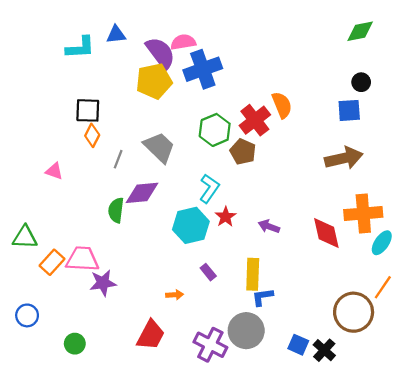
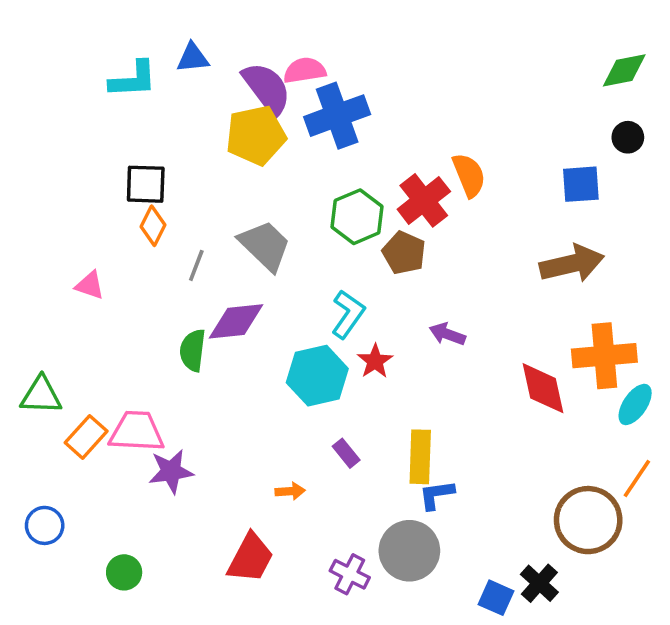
green diamond: (360, 31) -> (624, 70), moved
black circle: (361, 82) -> (628, 137), moved
purple arrow: (269, 226) -> (447, 334), moved
purple cross: (210, 345) -> (350, 574), size x0.7
blue square: (298, 345) -> (496, 598), moved

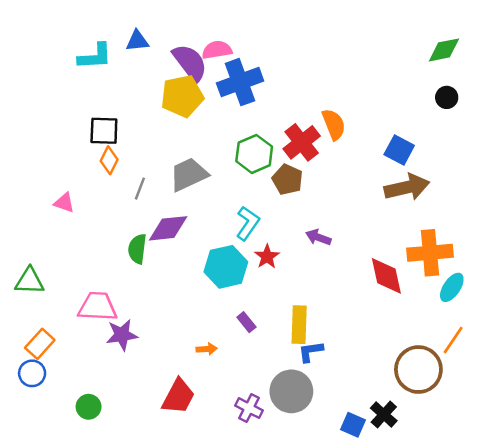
blue square: (581, 184) -> (399, 150), moved, turned 32
gray trapezoid: (265, 246) -> (189, 174), turned -69
orange rectangle: (86, 437) -> (40, 344), moved

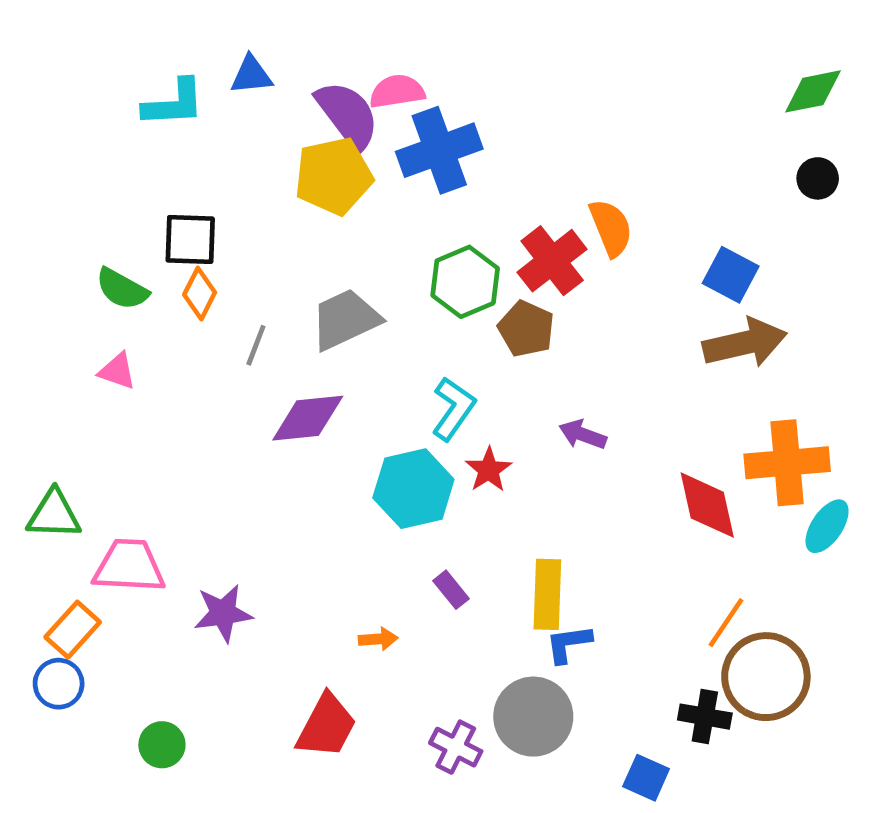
green semicircle: (137, 249) -> (122, 289), moved, turned -68
pink trapezoid: (98, 307) -> (129, 566), moved
orange line: (453, 340) -> (726, 623), moved
black cross: (384, 414) -> (705, 717), moved, turned -32

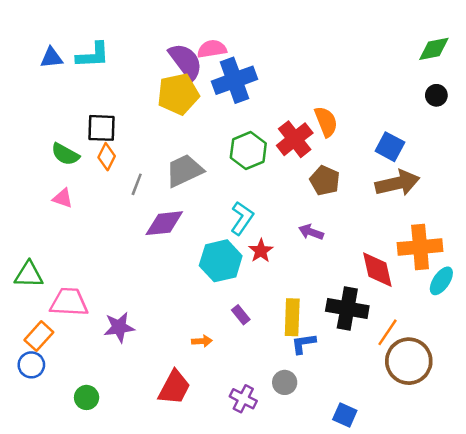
blue triangle: (251, 75) -> (51, 58), moved
brown pentagon: (526, 329) -> (325, 181), moved
gray circle: (533, 717) -> (285, 382), size x0.6
black cross: (705, 717) -> (347, 308), moved, size x1.5

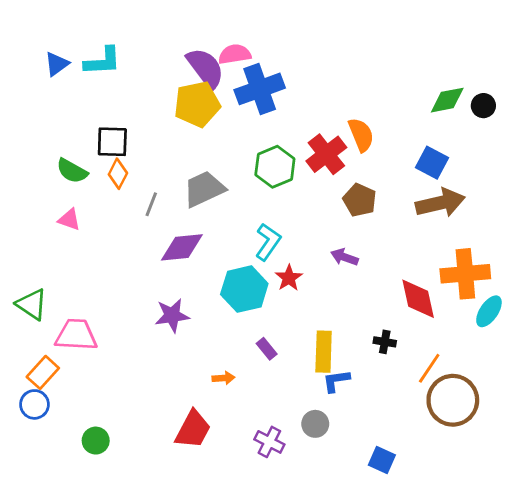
green diamond: (434, 49) -> (447, 100), moved
blue triangle: (51, 58) -> (57, 64), turned -30
green triangle: (29, 275) -> (32, 304), turned 32
black cross: (347, 308) -> (385, 342), size x0.5
purple star: (119, 327) -> (172, 315), moved

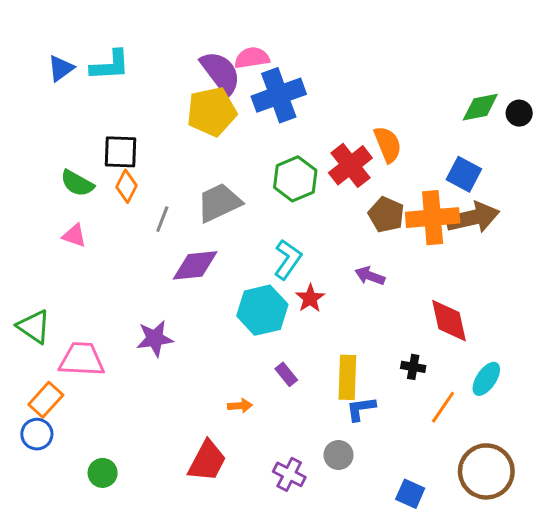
orange cross: (465, 274) -> (433, 218), moved
cyan ellipse: (489, 311) -> (486, 379), moved
purple star: (172, 315) -> (155, 339), moved
orange line: (429, 368) -> (443, 407), moved
brown circle: (453, 400) -> (486, 471), moved

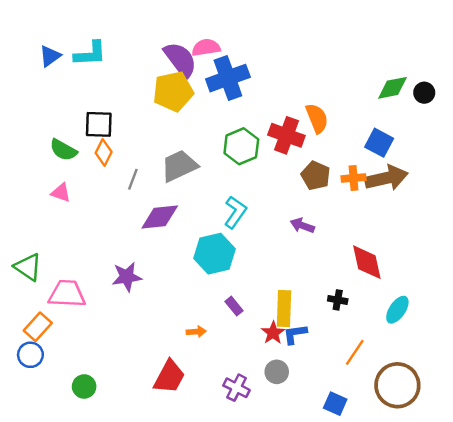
red cross: (350, 165) -> (286, 135), turned -32
orange cross: (433, 218) -> (354, 178), size x0.6
red star: (310, 298) -> (273, 333), moved
orange line: (443, 407) -> (355, 352), moved

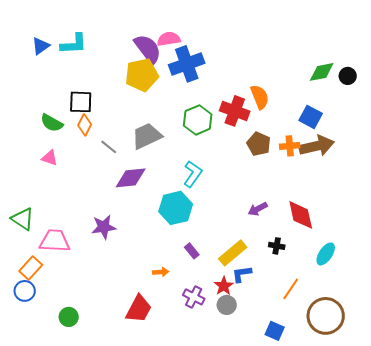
gray line: (133, 179) -> (109, 147), turned -72
purple arrow: (302, 226) -> (258, 209), moved, turned -48
yellow rectangle: (284, 308) -> (233, 253), turned 48
red star: (273, 333) -> (224, 286), moved
purple cross: (236, 388) -> (194, 297), moved

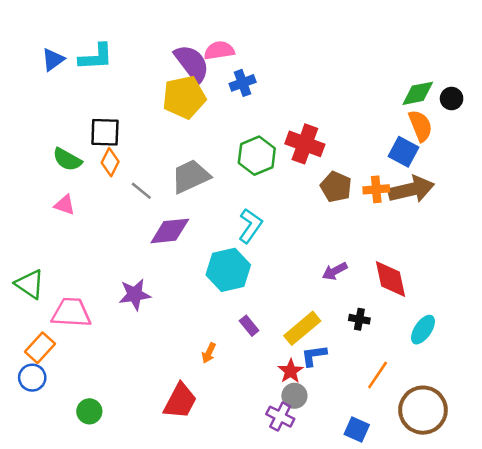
blue cross: (187, 64) -> (243, 83), size x0.6
orange semicircle: (260, 97) -> (420, 126), moved
orange arrow: (161, 272) -> (209, 353), turned 119
purple cross: (194, 297) -> (280, 417), moved

